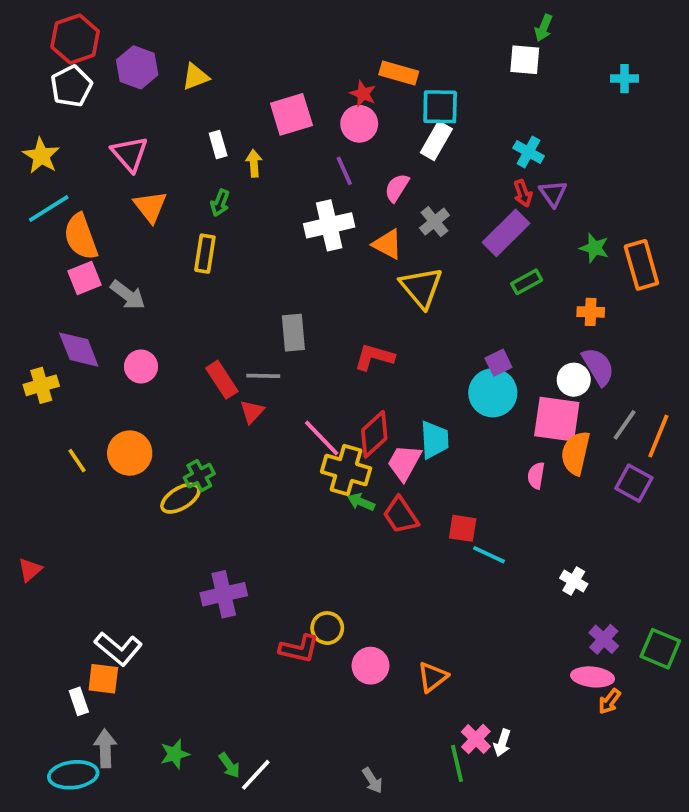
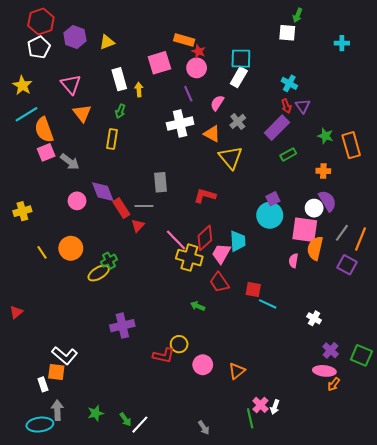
orange rectangle: (399, 73) -> (184, 40), moved
white rectangle: (218, 144) -> (119, 79), size x1.5
purple diamond: (79, 350) -> (103, 192), moved
green arrow: (361, 502) -> (198, 306), moved

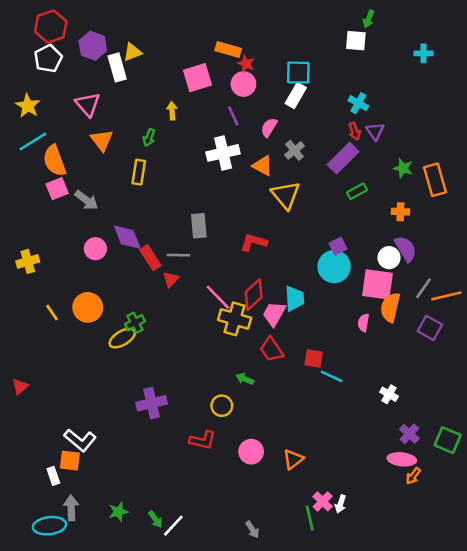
white rectangle: (119, 79) -> (117, 67), moved
orange line: (360, 239) -> (446, 296), turned 55
yellow circle: (179, 344) -> (222, 406), moved

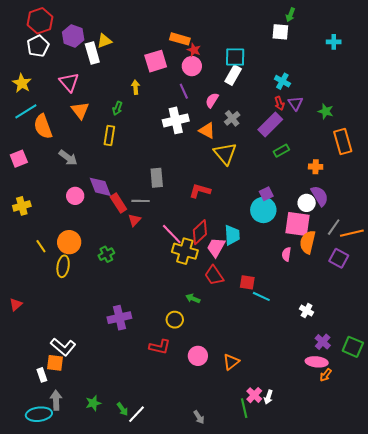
green star: (403, 168) -> (326, 111), moved
pink square: (57, 189) -> (19, 159), moved
yellow ellipse: (122, 338) -> (63, 266), moved, turned -50

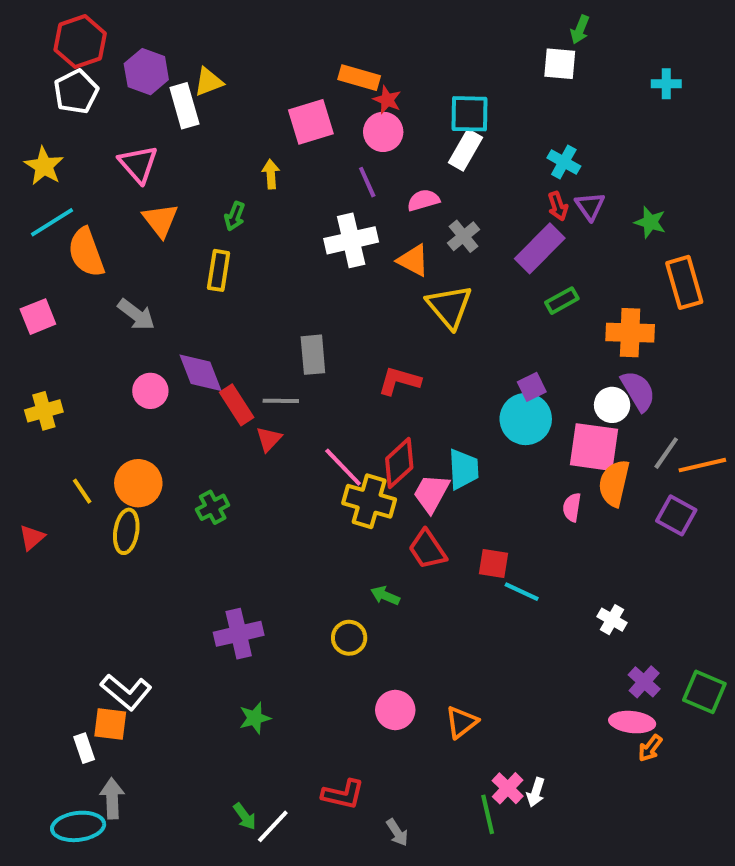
pink semicircle: (212, 100) -> (423, 200), turned 42
orange cross: (316, 167) -> (630, 333), size x1.6
red triangle: (16, 305) -> (32, 537), moved
red L-shape: (160, 347) -> (343, 794), moved
green star: (93, 403) -> (255, 718), moved

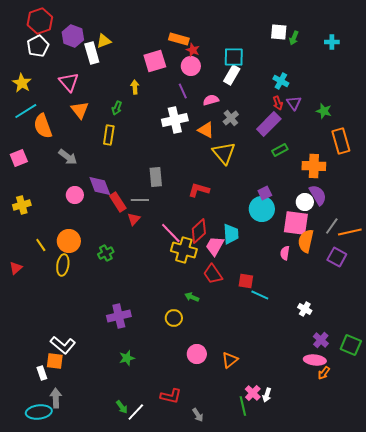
green arrow: (580, 30) -> (294, 38), moved

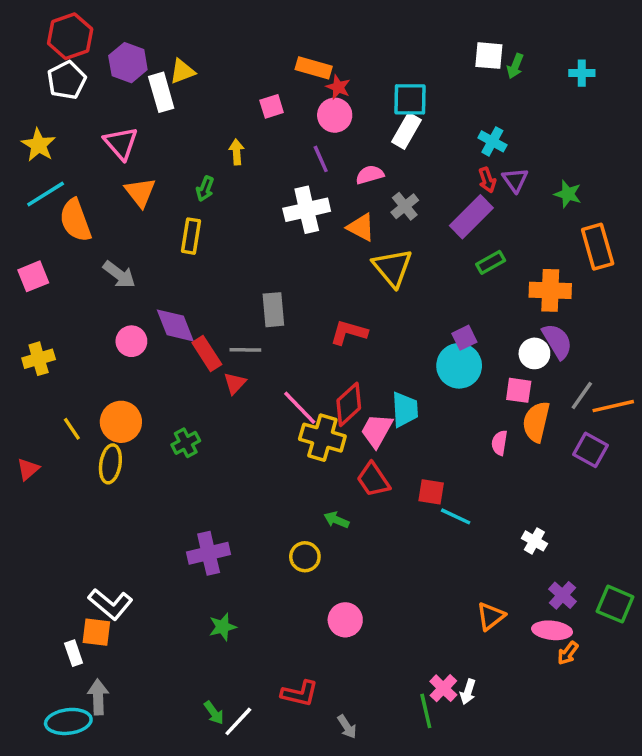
pink square: (155, 61) -> (272, 106), size x0.6
pink square: (296, 223) -> (519, 390), size x0.6
orange triangle: (230, 360) -> (491, 616), moved

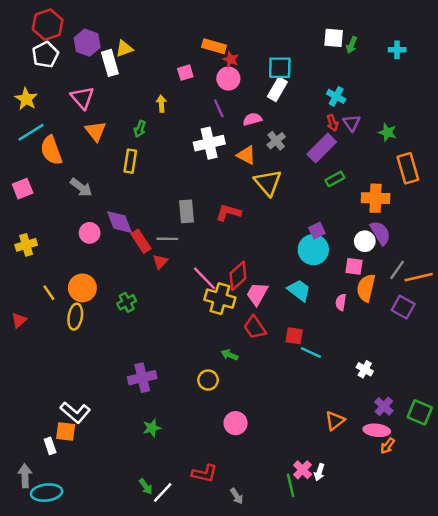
red L-shape: (349, 332) -> (228, 213), moved
cyan trapezoid: (405, 410) -> (299, 290), moved, turned -50
gray arrow: (98, 697) -> (25, 476), moved

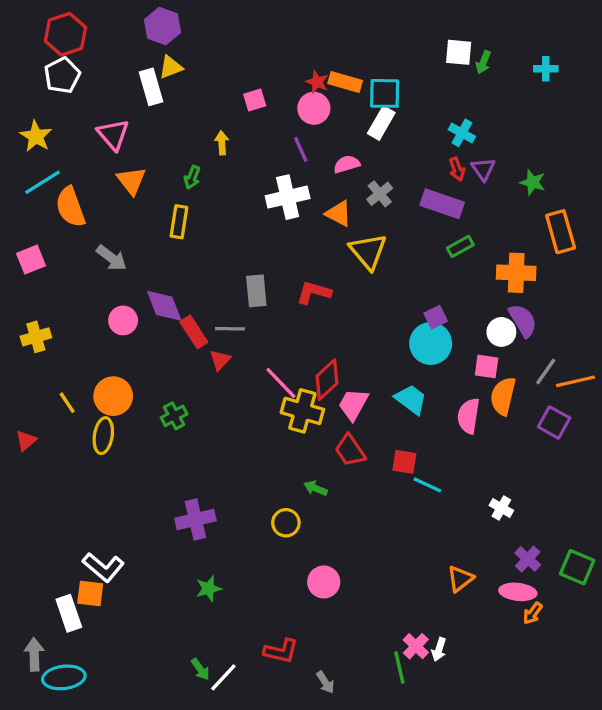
purple hexagon: (87, 43) -> (163, 26), moved
orange rectangle: (214, 46) -> (345, 82), moved
purple rectangle: (322, 148) -> (442, 204), turned 64
pink semicircle: (341, 302) -> (468, 416), size x1.5
white rectangle: (50, 446) -> (69, 613), size x1.5

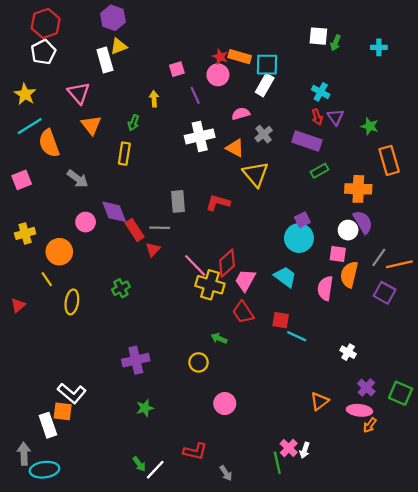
purple line: (301, 149) -> (195, 95), moved
orange circle: (113, 396) -> (59, 252), moved

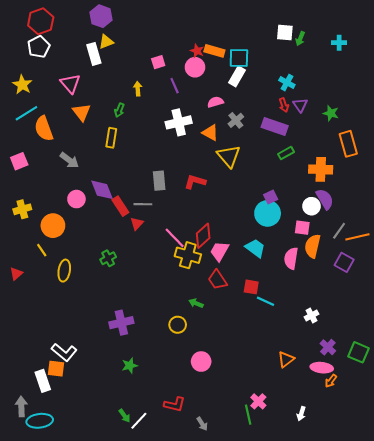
white cross: (348, 352) -> (311, 316), turned 32
white arrow: (305, 450) -> (301, 414), moved

